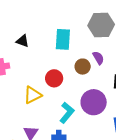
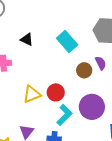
cyan rectangle: (63, 39) -> (67, 41), turned -50
red circle: (54, 78) -> (56, 92), moved

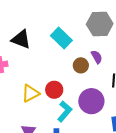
black triangle: (27, 39) -> (21, 39), size x1.5

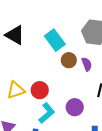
brown circle: (81, 65) -> (69, 60), moved
purple circle: (91, 101) -> (75, 107), size x0.7

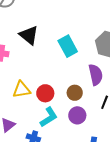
brown circle: (69, 60) -> (75, 93), moved
purple semicircle: (87, 64) -> (96, 75), size x1.5

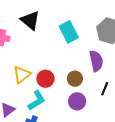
yellow triangle: (22, 90) -> (22, 75), turned -30
cyan L-shape: (49, 117) -> (37, 101), moved

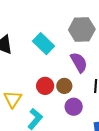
red circle: (45, 79) -> (45, 86), moved

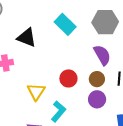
cyan rectangle: (44, 44) -> (65, 24), moved
brown circle: (64, 86) -> (97, 79), moved

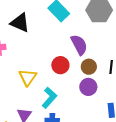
purple semicircle: (102, 55) -> (79, 45), moved

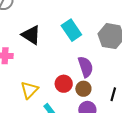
brown circle: (89, 67) -> (83, 89), moved

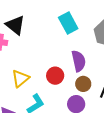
black triangle: (31, 35) -> (15, 25), moved
brown circle: (83, 89) -> (83, 84), moved

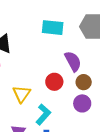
cyan rectangle: (68, 23) -> (53, 28), turned -40

